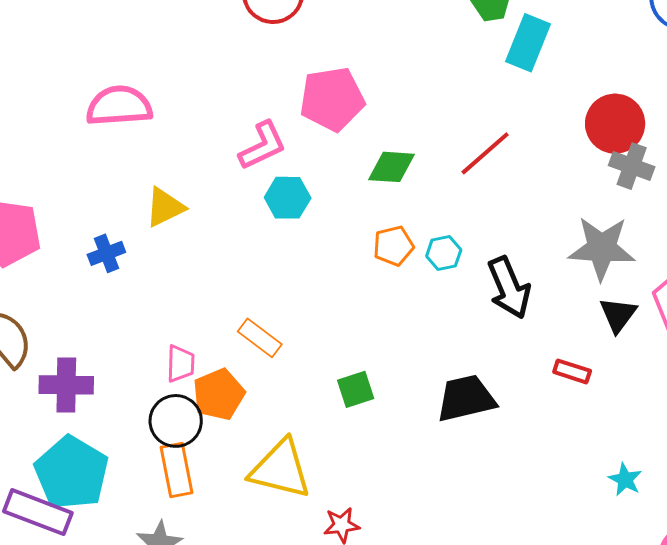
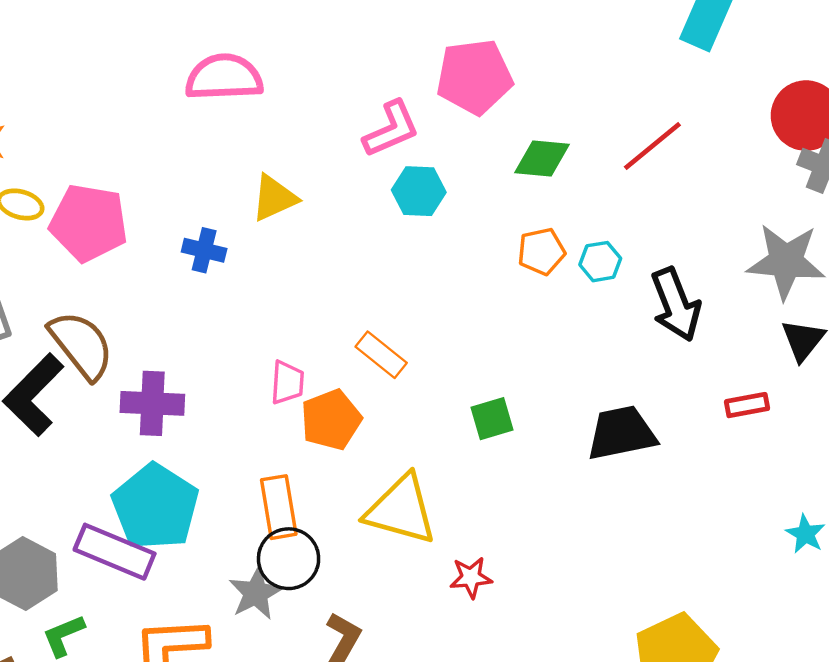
blue cross: (106, 253) -> (204, 250), turned 33
red rectangle: (572, 371) -> (747, 405), turned -30
black circle: (176, 421) -> (289, 559), moved

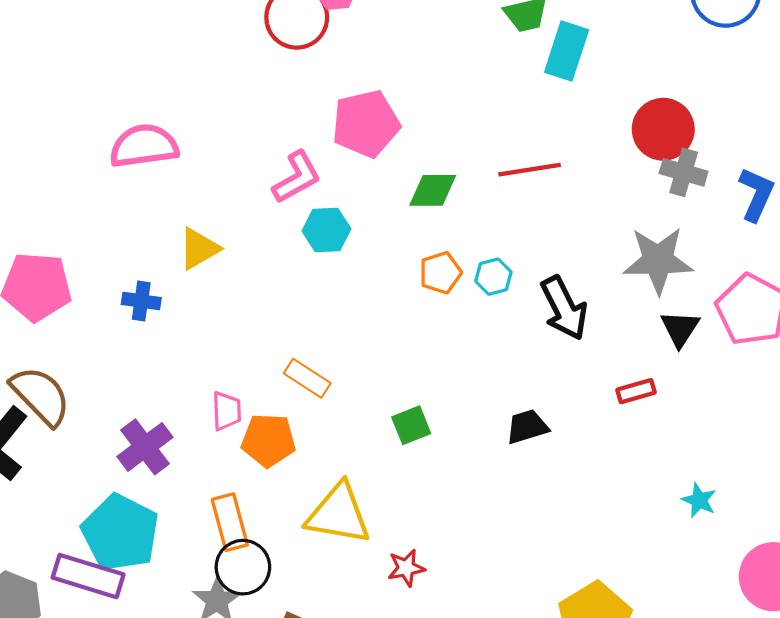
red line: (652, 146) -> (530, 170), turned 36
purple cross: (152, 403) -> (145, 447), moved, turned -34
orange pentagon: (331, 420) -> (269, 440), turned 30
black trapezoid: (621, 433) -> (527, 427), size x0.7

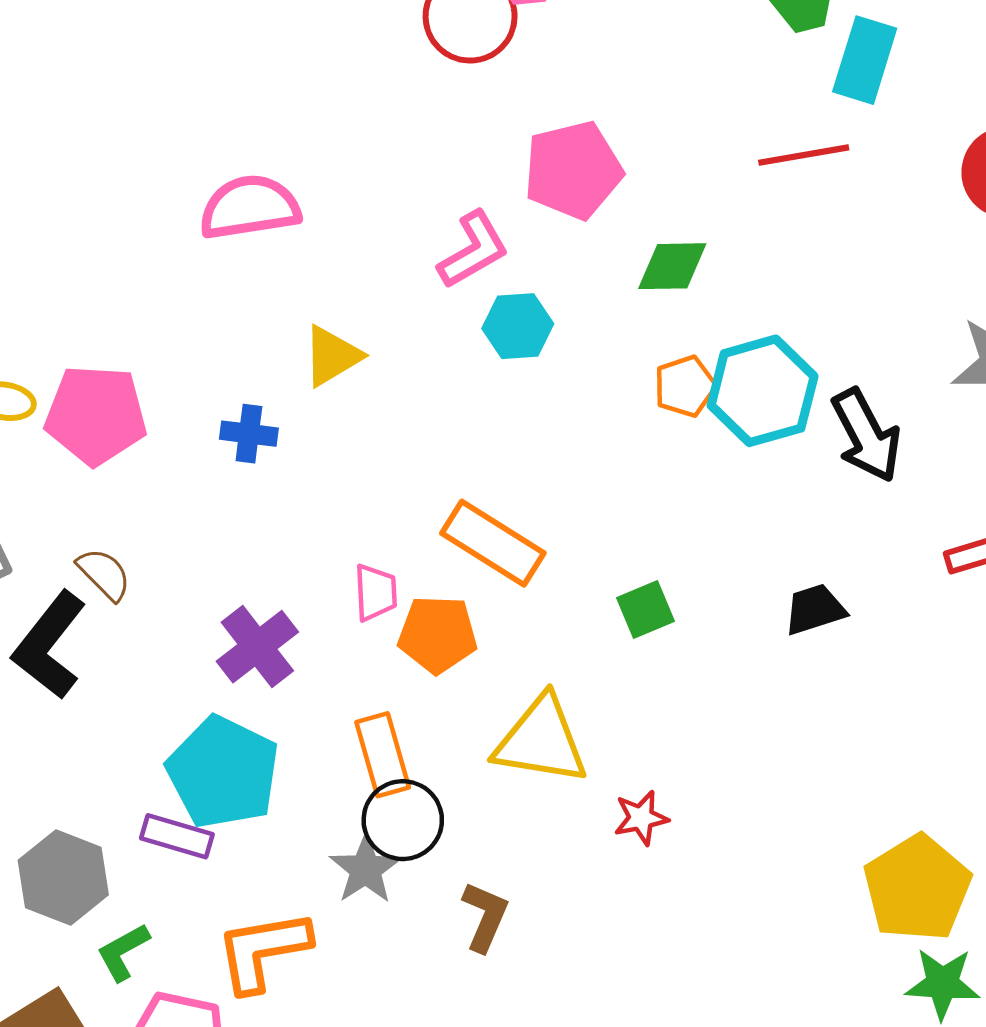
red line: (530, 170) -> (804, 155), moved
cyan hexagon: (493, 277) -> (763, 391), size x2.0
orange rectangle: (307, 378) -> (493, 543), size x1.5
brown semicircle: (41, 396) -> (104, 574), size x0.6
purple rectangle: (88, 576) -> (177, 836), size x0.7

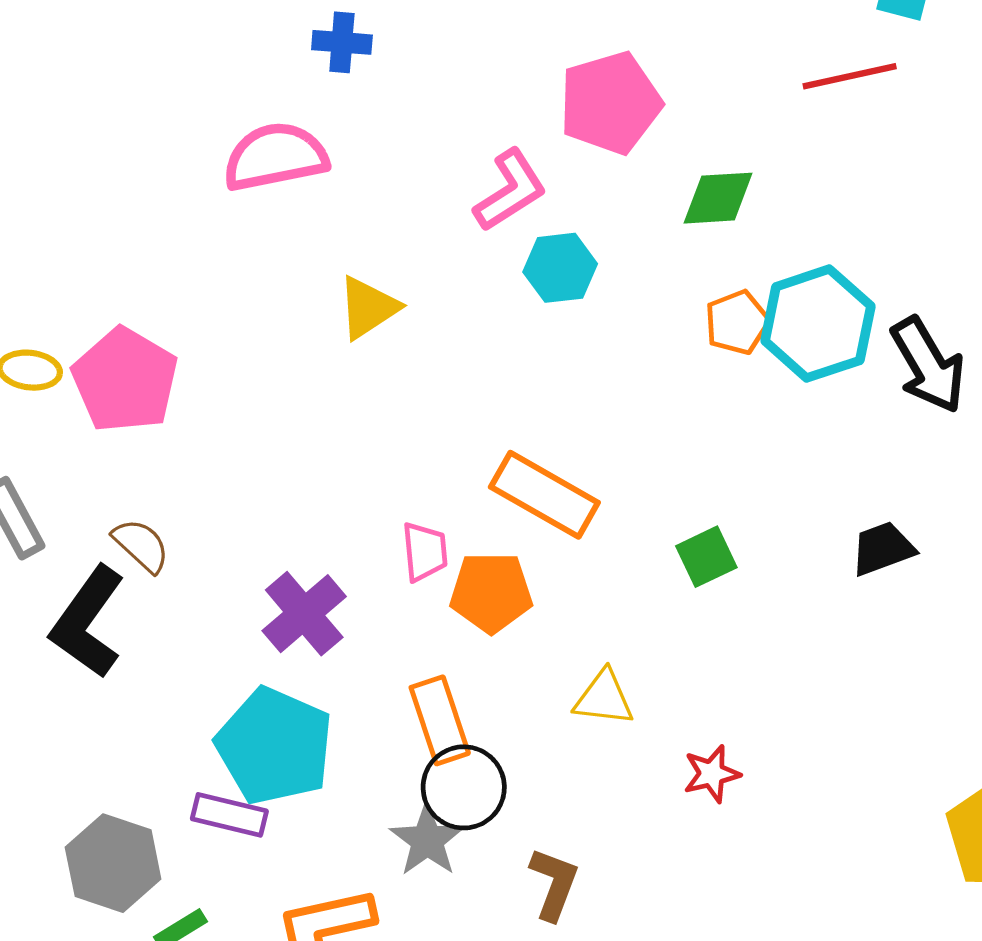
pink pentagon: (96, 415) -> (125, 380), turned 30
blue cross: (249, 434) -> (342, 42), moved
yellow triangle: (541, 741) -> (604, 698), size x0.6

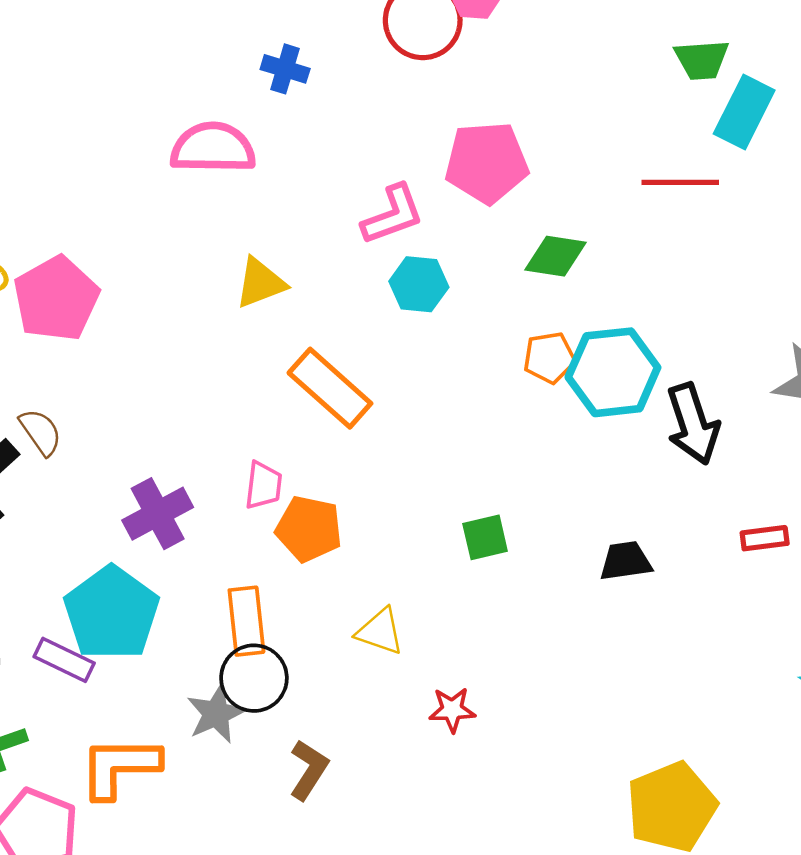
orange rectangle: (544, 495) -> (330, 388), moved

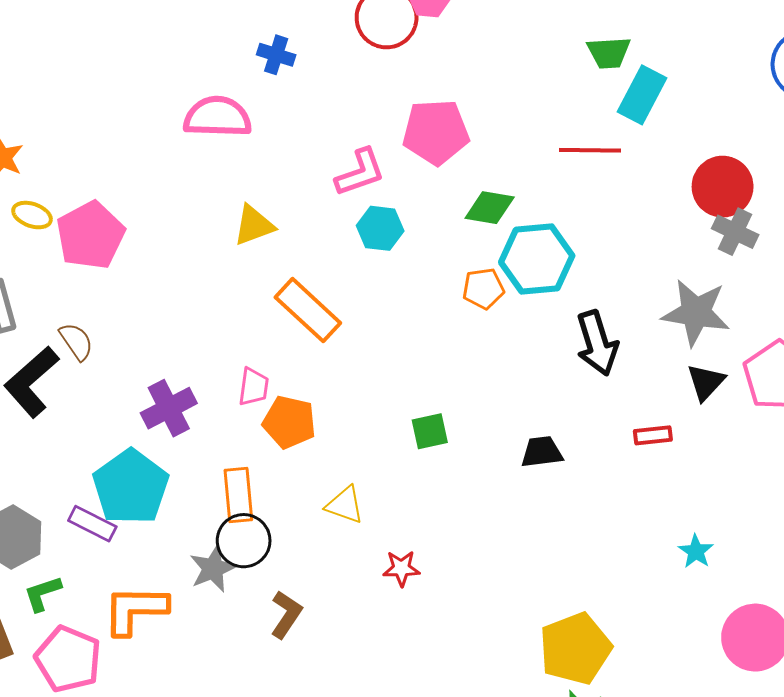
cyan hexagon: (613, 372) -> (537, 259), moved

